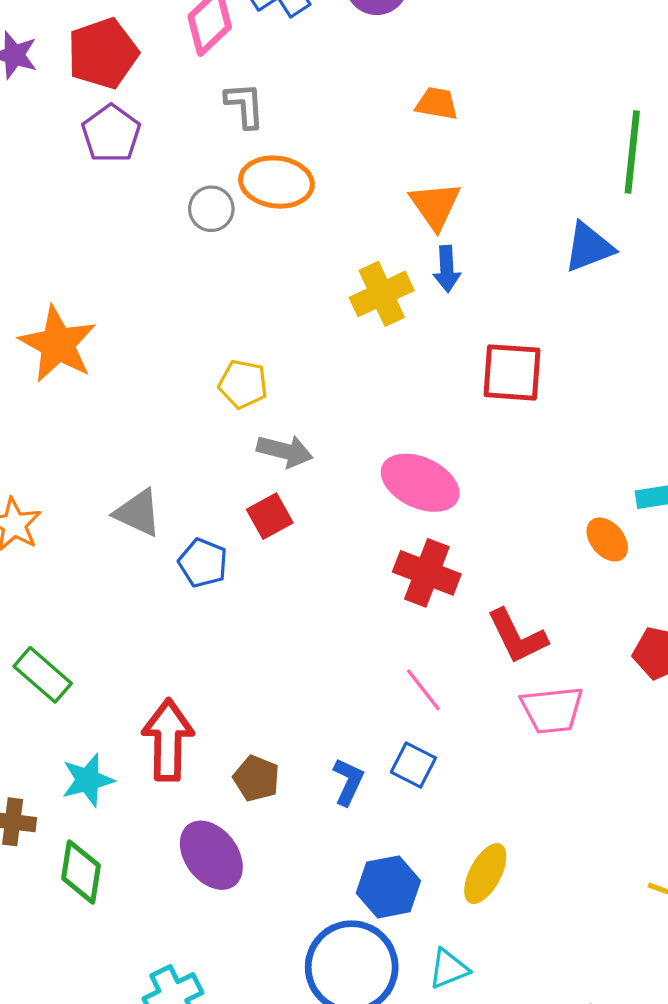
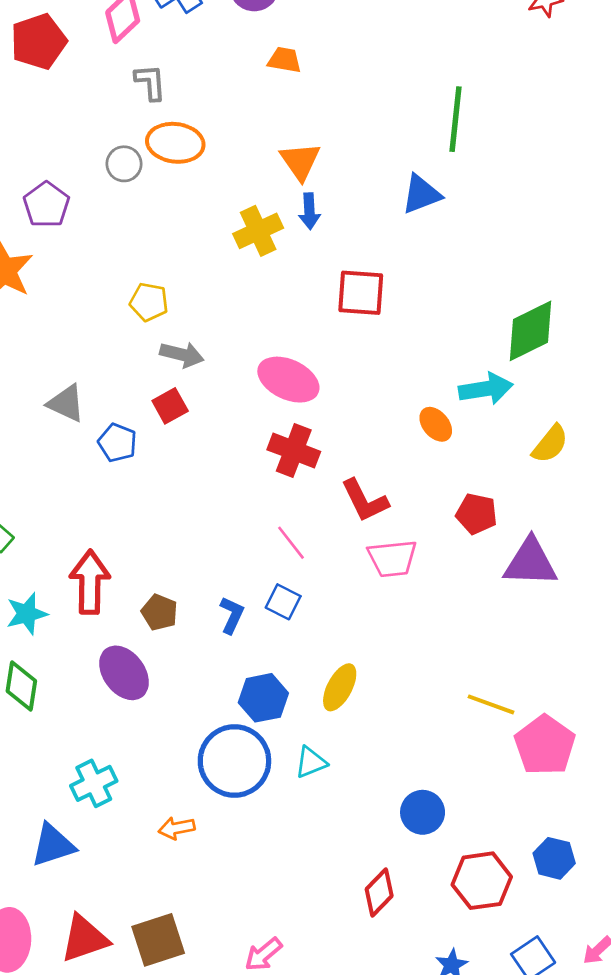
orange trapezoid: (437, 104) -> (284, 60), moved
purple pentagon: (111, 134) -> (46, 205), moved

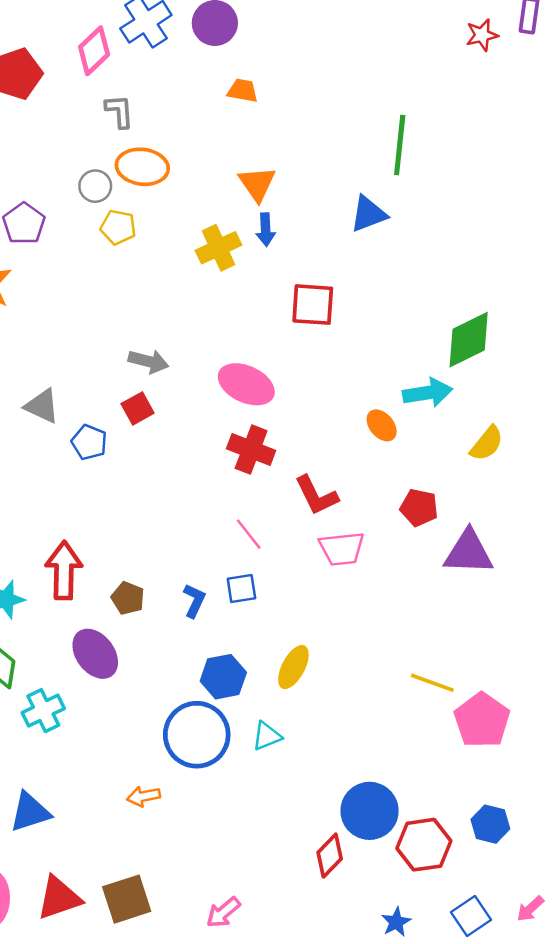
yellow pentagon: (149, 302) -> (118, 227), moved
blue square: (283, 602) -> (241, 589), turned -36
cyan cross: (94, 783) -> (43, 711), moved
blue circle: (423, 812) -> (370, 811), moved, size x1.4

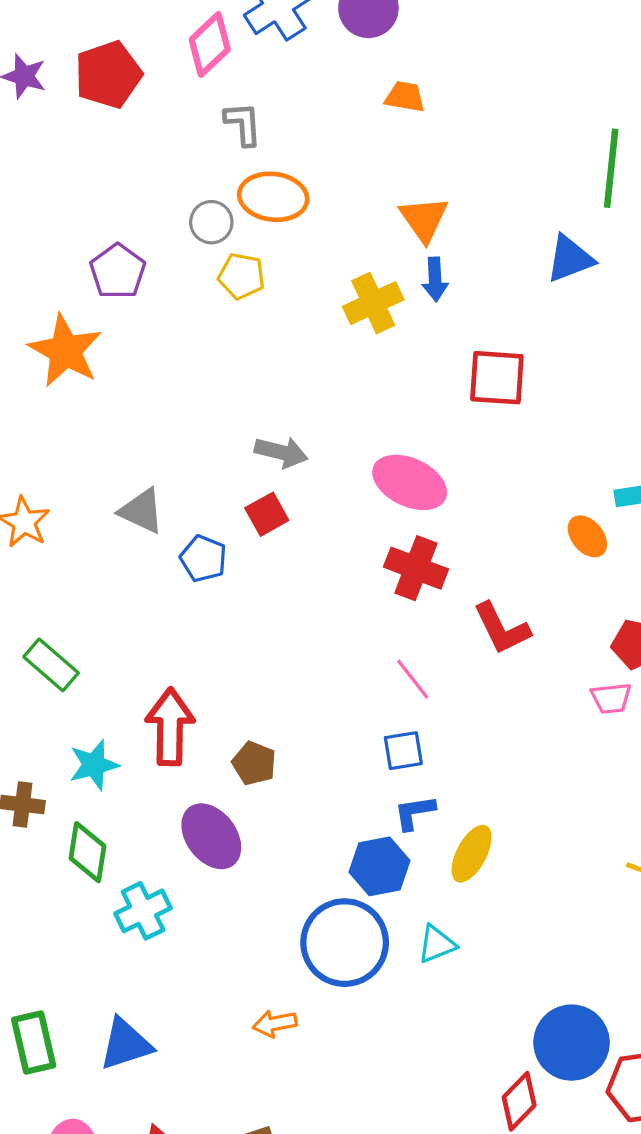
pink trapezoid: (342, 549) -> (611, 698), moved, size x0.7
blue L-shape: (194, 601) -> (414, 812), moved, turned -124

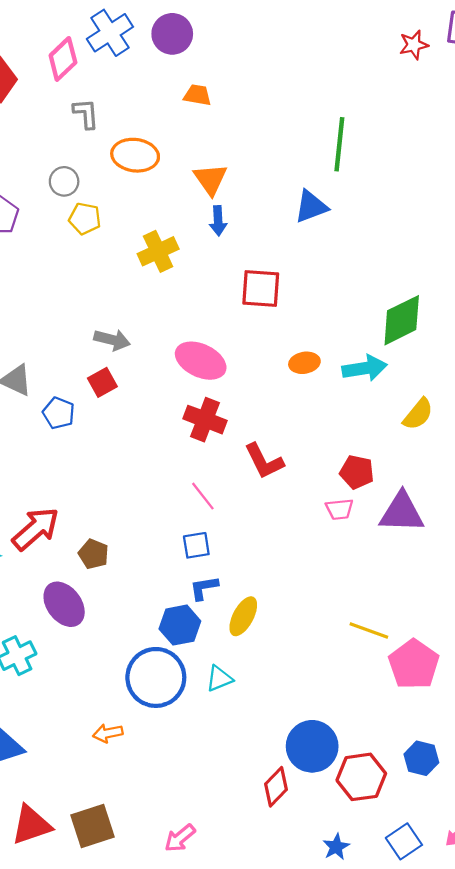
orange ellipse: (273, 197) -> (135, 155), moved
yellow cross: (373, 303) -> (158, 251), moved
orange ellipse: (587, 536) -> (304, 363), moved, turned -60
red arrow: (170, 727) -> (36, 529), turned 48

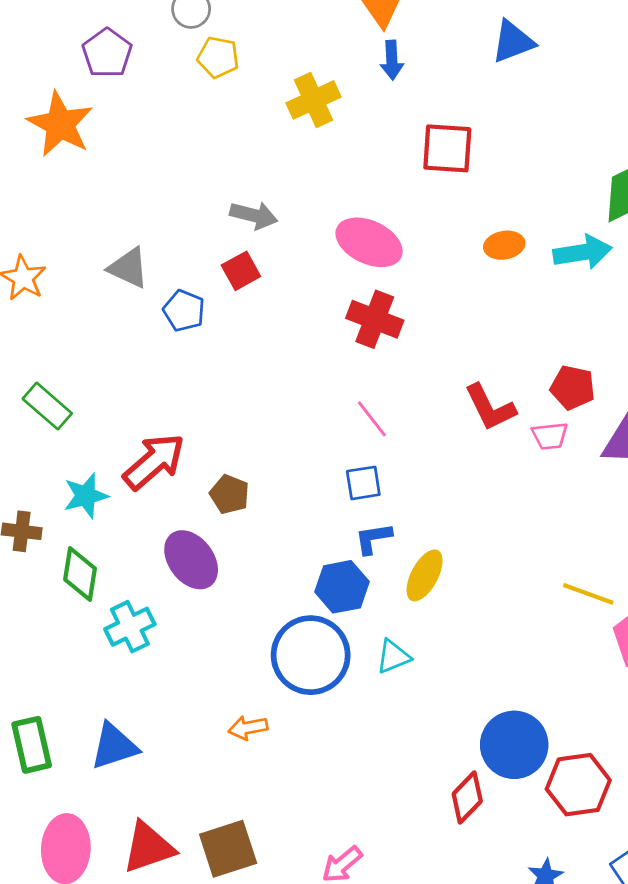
red L-shape: (264, 461) -> (490, 407), moved

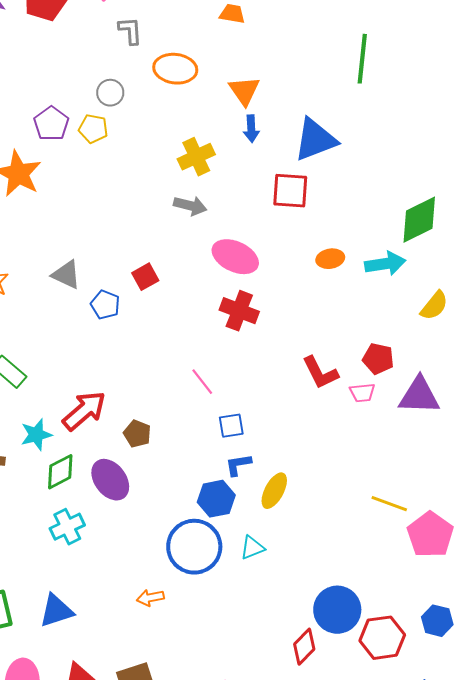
blue triangle: (513, 42) -> (315, 140), moved, size x1.4
yellow pentagon: (218, 57) -> (93, 129), moved
gray arrow: (254, 215) -> (190, 206), moved
pink line: (372, 419) -> (202, 382), moved
green diamond: (80, 574) -> (60, 472), moved, turned 54

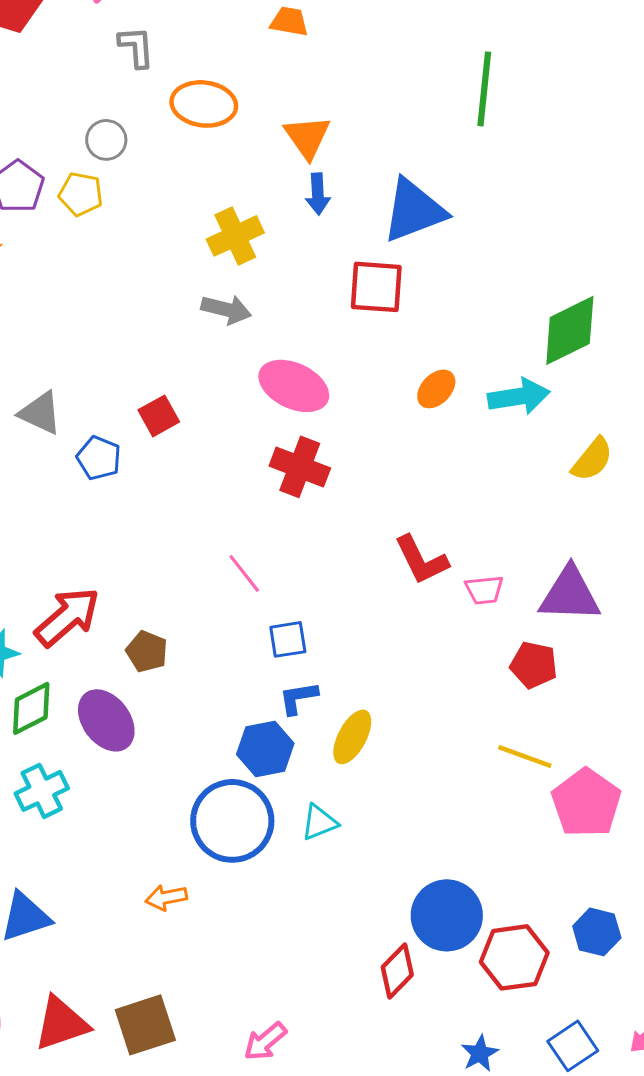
orange ellipse: (330, 259) -> (436, 389), turned -36
red pentagon: (378, 359) -> (534, 665), moved

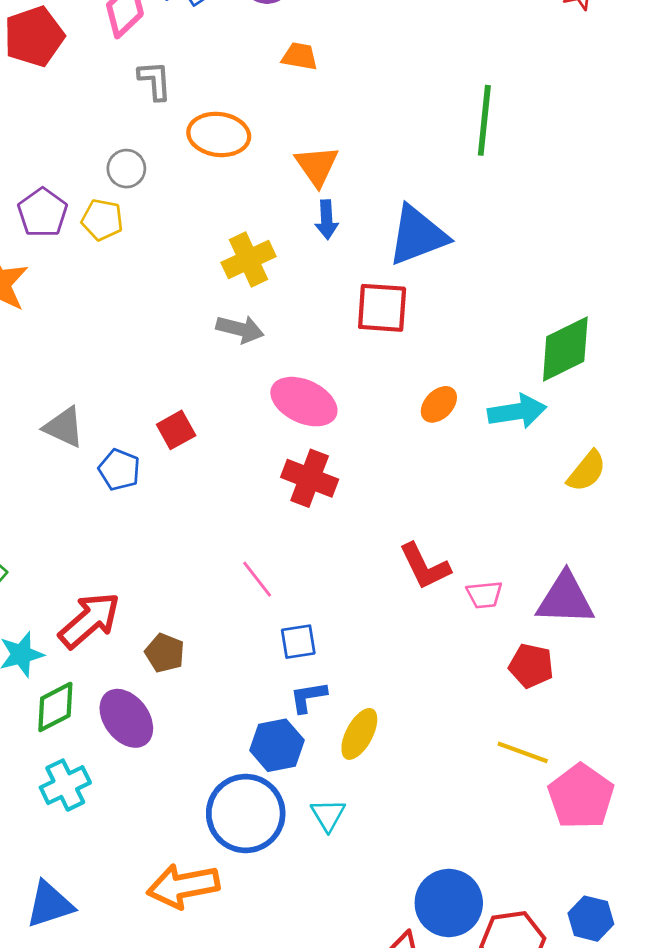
cyan triangle: (319, 822) -> (328, 815), turned -39
orange arrow: (166, 897) -> (183, 886), size x1.8

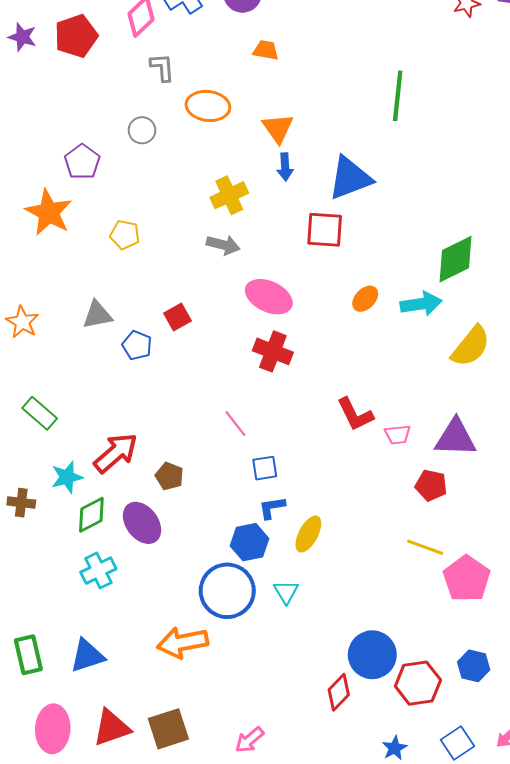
yellow pentagon: (102, 220) -> (125, 235), moved
gray triangle: (64, 427) -> (97, 315), turned -36
yellow semicircle: (587, 471) -> (471, 346), size x1.4

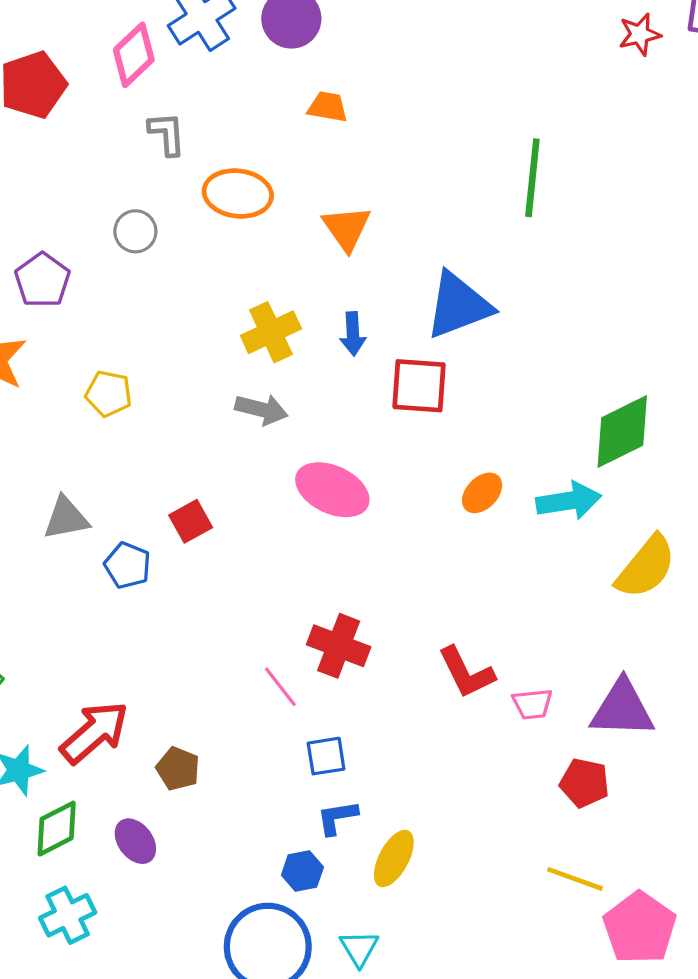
blue arrow: (285, 167) -> (353, 334), moved
red cross: (273, 351) -> (339, 646), moved
purple ellipse: (142, 523) -> (135, 841), size x0.7
blue hexagon: (250, 542) -> (302, 871), size x0.7

